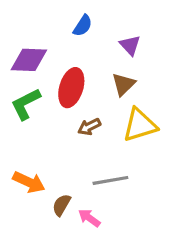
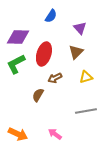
yellow triangle: (140, 125) -> (86, 77), size x0.6
gray line: (110, 180) -> (86, 111), moved
orange arrow: (29, 182) -> (18, 134), moved
brown semicircle: (62, 205) -> (38, 95), moved

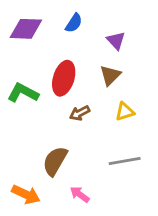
purple diamond: (18, 37) -> (26, 29), moved
green L-shape: (16, 64) -> (23, 93), turned 55
brown semicircle: (38, 95) -> (55, 161), moved, size x1.5

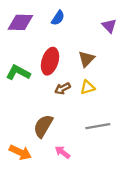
purple triangle: (116, 40) -> (109, 26), moved
yellow triangle: (125, 112) -> (88, 87), moved

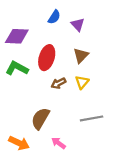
purple diamond: (20, 22) -> (17, 36), moved
purple triangle: (109, 26) -> (78, 25), moved
yellow triangle: (88, 87) -> (82, 82), turned -32

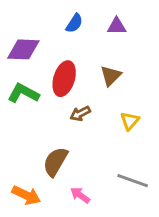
purple triangle: (78, 25) -> (117, 26), moved, turned -48
yellow triangle: (82, 82) -> (130, 121), moved
gray line: (92, 118) -> (133, 181), moved, turned 30

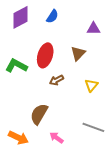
purple triangle: (117, 26) -> (93, 29), moved
purple diamond: (23, 49) -> (20, 17), moved, turned -30

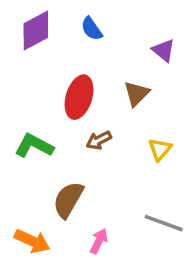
blue semicircle: (52, 16) -> (92, 29), turned 112
purple triangle: (93, 29) -> (164, 50), turned 40
green L-shape: (16, 66) -> (34, 146), moved
pink arrow: (56, 138) -> (99, 241), turned 80

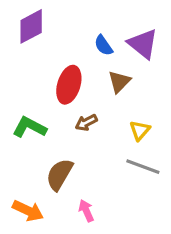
blue semicircle: (92, 29) -> (104, 45), moved
purple triangle: (164, 50) -> (143, 44), size x1.5
gray line: (164, 223) -> (143, 167), moved
pink arrow: (99, 241) -> (86, 211), turned -50

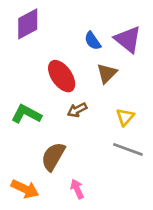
red ellipse: (69, 85) -> (62, 76), turned -52

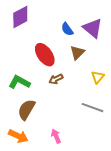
yellow triangle: (125, 117) -> (98, 77), moved
brown semicircle: (53, 156) -> (26, 110), moved

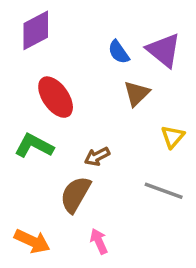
red ellipse: (45, 55) -> (56, 97), moved
brown arrow: (56, 79) -> (97, 157), moved
brown semicircle: (26, 110) -> (75, 194), moved

